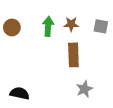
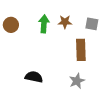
brown rectangle: (73, 55) -> (81, 50), moved
black semicircle: (20, 93) -> (34, 77), moved

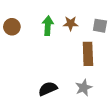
black semicircle: (34, 77) -> (48, 89), moved, turned -36

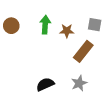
brown star: (71, 24) -> (67, 31), moved
brown rectangle: (88, 54) -> (83, 51), turned 40

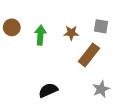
green arrow: (45, 25) -> (40, 35), moved
gray star: (79, 83) -> (101, 89), moved

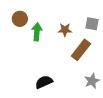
brown circle: (12, 27) -> (20, 19), moved

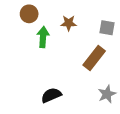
brown circle: (20, 19) -> (29, 14), moved
brown star: (65, 30) -> (69, 23), moved

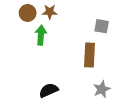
brown star: (69, 23) -> (50, 12), moved
brown rectangle: (94, 58) -> (89, 55), turned -35

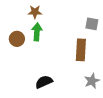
brown star: (50, 12) -> (35, 12), moved
brown circle: (28, 13) -> (17, 39), moved

